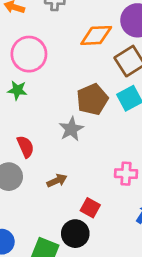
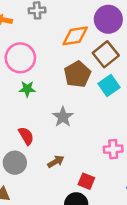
green star: (17, 90) -> (27, 89), moved
brown pentagon: (92, 99) -> (77, 74), moved

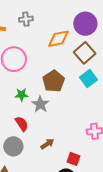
brown pentagon: (77, 74) -> (54, 81), moved
green star: (27, 89) -> (22, 95), moved
gray star: (63, 117) -> (40, 104), moved

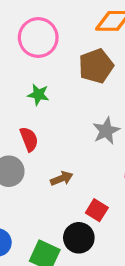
brown pentagon: (54, 81) -> (96, 66), moved
gray star: (40, 104) -> (106, 131), moved

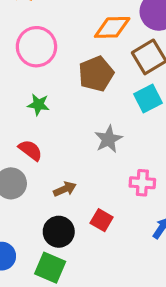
red semicircle: (29, 139) -> (30, 150), turned -30
black circle: (79, 238) -> (59, 232), moved

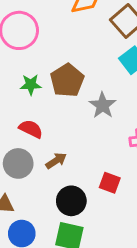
brown pentagon: (96, 74) -> (67, 80), moved
brown arrow: (65, 189) -> (56, 161), moved

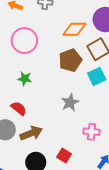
brown pentagon: (67, 80) -> (70, 60), moved
brown arrow: (56, 161) -> (31, 133), size x1.5

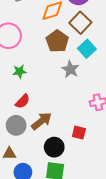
gray star: (70, 102) -> (70, 69), moved
red semicircle: (19, 108) -> (23, 101), turned 112

